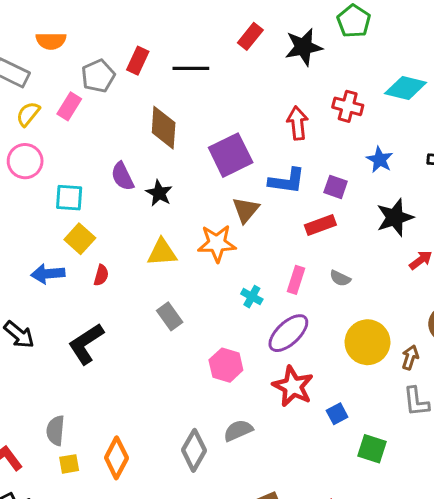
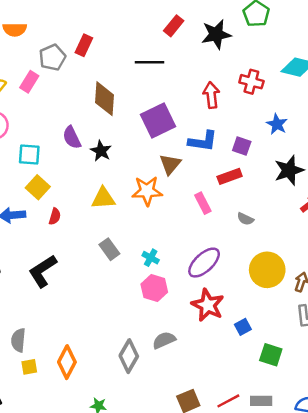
black line: (191, 68) -> (149, 62), moved
pink rectangle: (296, 280) -> (203, 203), moved, turned -45
cyan cross: (252, 297) -> (151, 258), moved

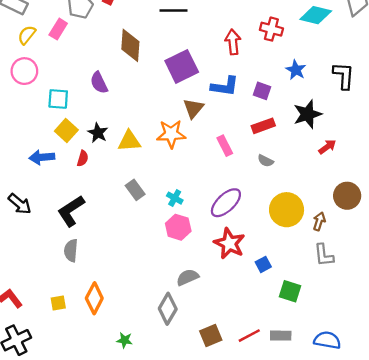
black star: (101, 151) -> (98, 133), moved
red rectangle: (230, 176) -> (263, 126), moved
gray semicircle: (18, 340) -> (71, 250), moved
gray diamond: (129, 356) -> (168, 309), moved

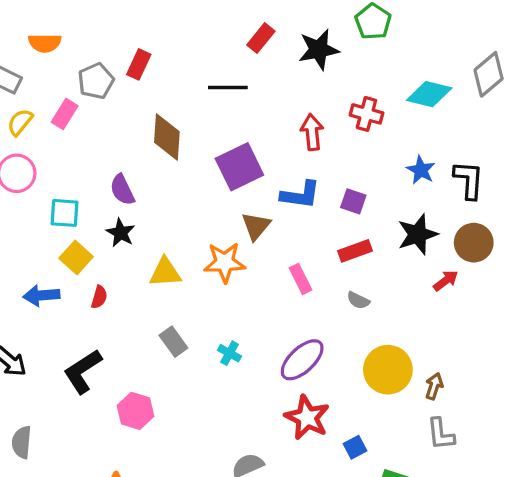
blue star: (296, 70) -> (421, 170), moved
black star: (98, 133) -> (121, 233), moved
brown circle: (347, 196) -> (474, 243), moved
pink hexagon: (178, 227) -> (135, 411), moved
gray semicircle: (71, 250) -> (22, 442), moved

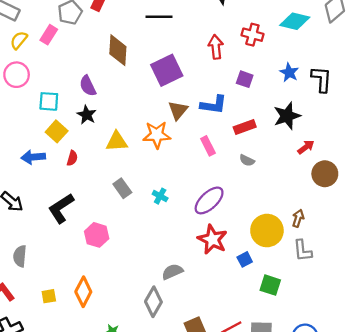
blue L-shape: (300, 195) -> (214, 105), moved
purple square: (353, 201) -> (245, 79), moved
brown circle: (474, 243) -> (325, 174), moved
yellow circle: (388, 370) -> (267, 231), moved

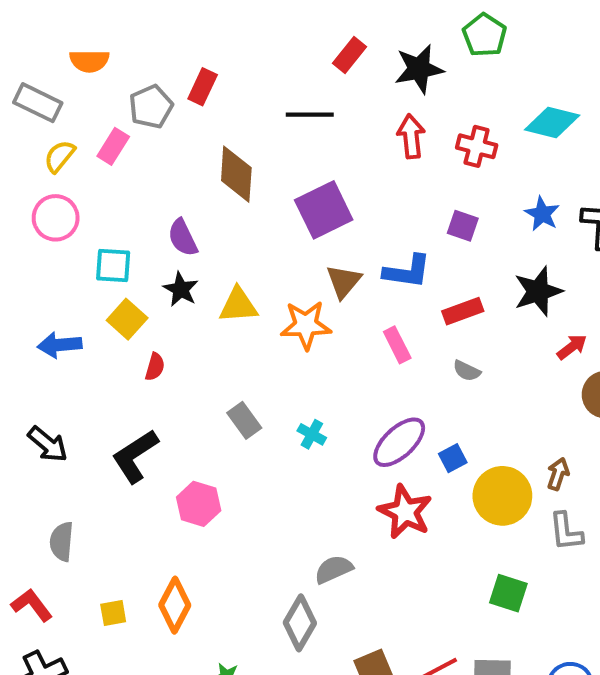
red arrow: (216, 47) -> (411, 136), moved
yellow triangle: (117, 141) -> (238, 305), moved
blue arrow: (33, 157) -> (60, 345), moved
blue square: (245, 259) -> (453, 458), moved

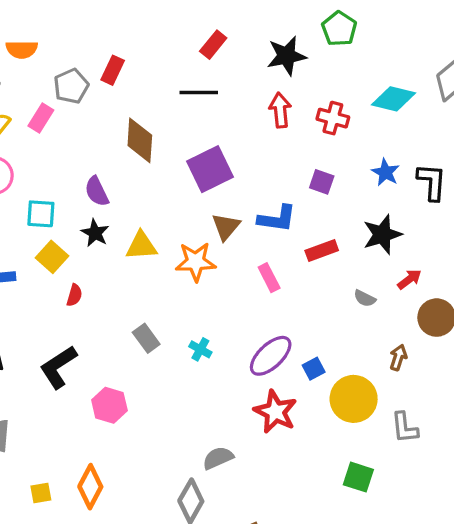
red rectangle: (350, 55) -> (213, 45), moved
gray semicircle: (467, 371) -> (365, 298), moved
brown arrow: (558, 474) -> (398, 357), moved

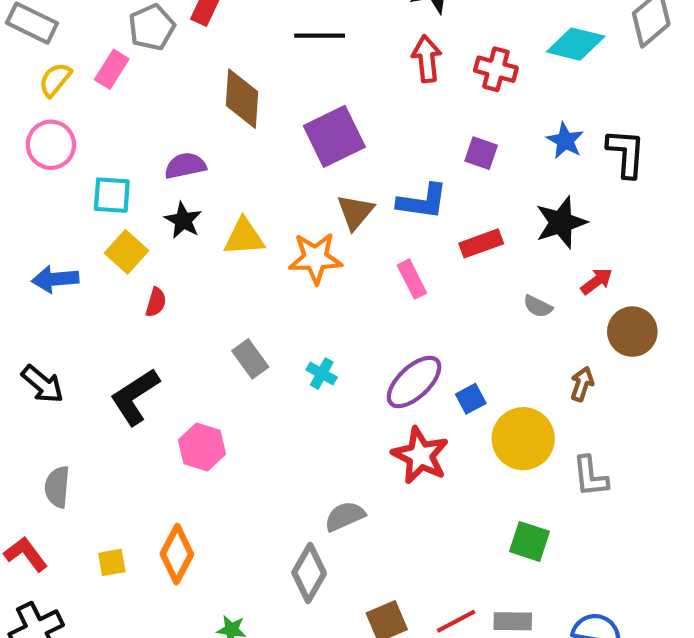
purple semicircle: (97, 191) -> (185, 166), turned 104

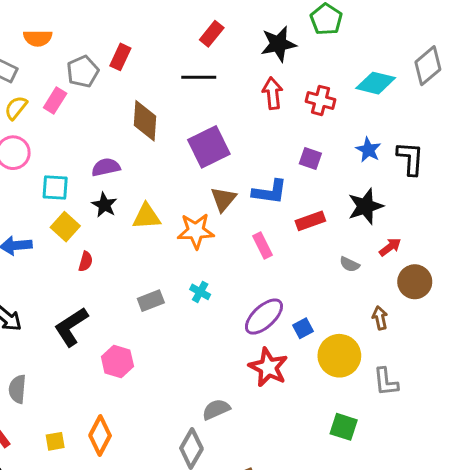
gray rectangle: (250, 359) -> (151, 301), turned -75
cyan cross: (322, 374) -> (200, 292), moved
brown arrow: (582, 384) -> (380, 318), turned -30

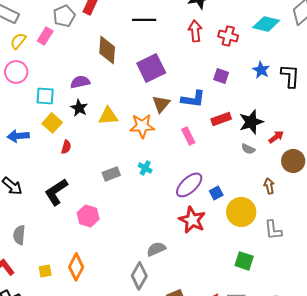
black star: (365, 206) -> (251, 122), moved

